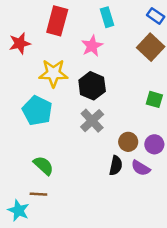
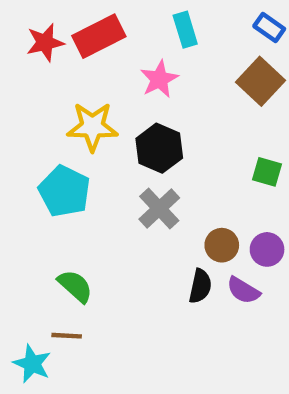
red rectangle: (57, 21) -> (99, 36), turned 48
red star: (20, 43) -> (45, 43), moved

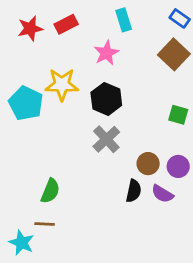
red rectangle: (99, 36) -> (66, 24), size x0.7
cyan pentagon: (64, 191) -> (26, 103), moved
green semicircle: (75, 286) -> (50, 191), turned 70

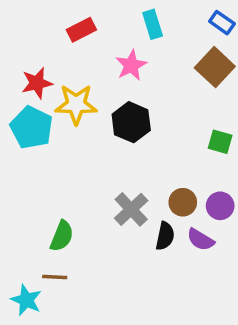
red star: (30, 29) -> (37, 83), moved
gray cross: (106, 139) -> (131, 209), moved

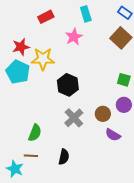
black hexagon: (131, 122) -> (68, 85), moved
purple circle: (220, 206) -> (124, 105), moved
black semicircle: (165, 236) -> (64, 157), moved

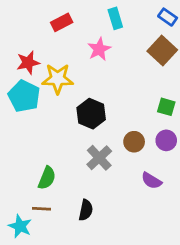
brown circle: (103, 114) -> (134, 142), moved

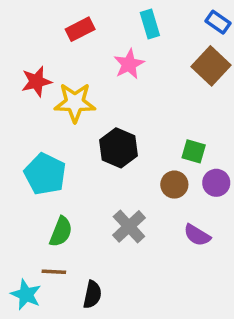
cyan pentagon: (24, 96) -> (45, 174), moved
green square: (166, 107) -> (194, 151), moved
gray cross: (99, 158) -> (129, 226), moved
black semicircle: (86, 210) -> (92, 295), moved

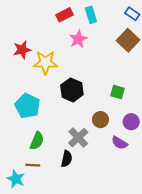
red rectangle: (80, 29) -> (64, 15), moved
purple circle: (216, 183) -> (131, 122), moved
brown circle: (174, 185) -> (100, 120), moved
black semicircle: (92, 295) -> (67, 159), moved

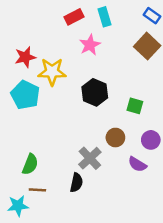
black hexagon: (72, 90) -> (95, 92), moved
cyan pentagon: (27, 106) -> (25, 95), moved
green semicircle: (37, 141) -> (30, 164), moved
cyan star: (16, 179) -> (18, 206), turned -30

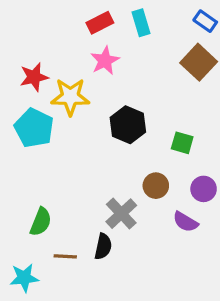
pink star: (90, 45) -> (105, 61), moved
brown line: (37, 190) -> (65, 256), moved

